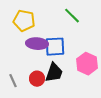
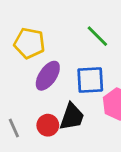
purple ellipse: (37, 44) -> (48, 76), turned -60
blue square: (55, 47) -> (90, 80), moved

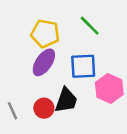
yellow pentagon: (29, 43) -> (45, 34), moved

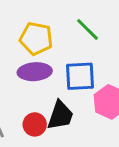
purple ellipse: (44, 62) -> (35, 72), turned 52

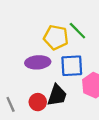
yellow pentagon: (36, 38) -> (56, 37), moved

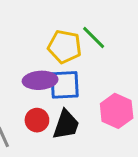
blue square: (72, 66) -> (65, 85), moved
red circle: (38, 102) -> (37, 120), moved

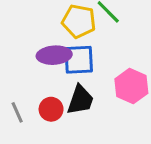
red circle: (37, 120) -> (51, 109), moved

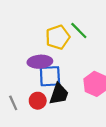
yellow pentagon: (79, 21) -> (58, 37), turned -30
blue square: (79, 60) -> (50, 76), moved

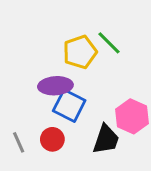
blue square: (50, 76) -> (69, 106), turned 30
black trapezoid: (59, 94) -> (106, 139), moved

